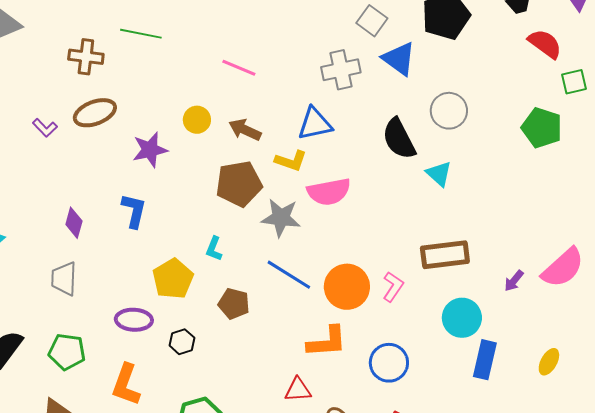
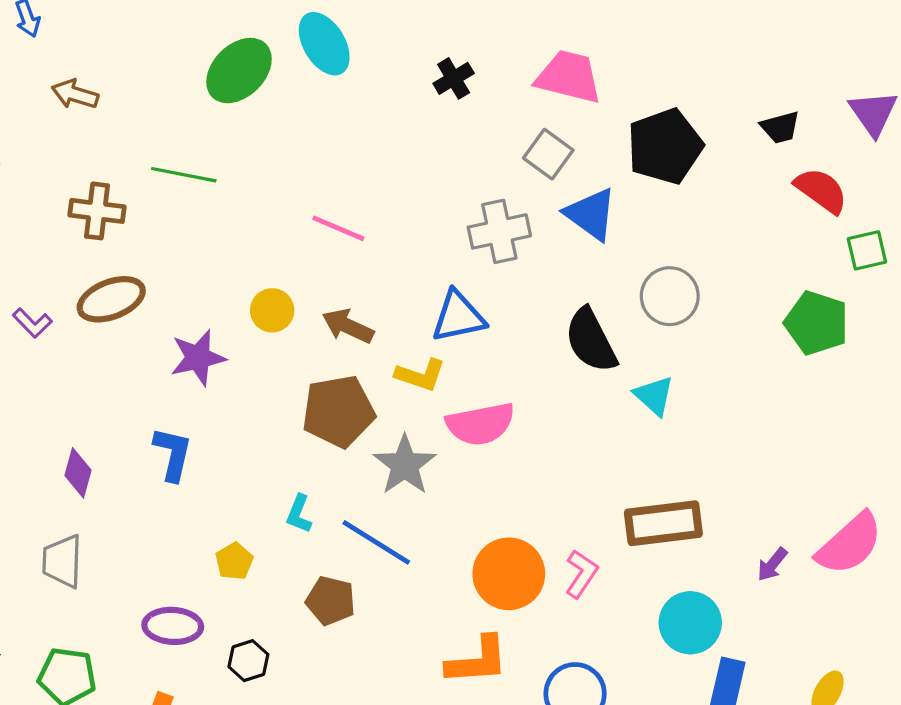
gray star: (281, 218) -> (405, 465), turned 30
blue line: (289, 275) -> (376, 542), moved
yellow pentagon: (173, 279) -> (234, 561), size x0.6

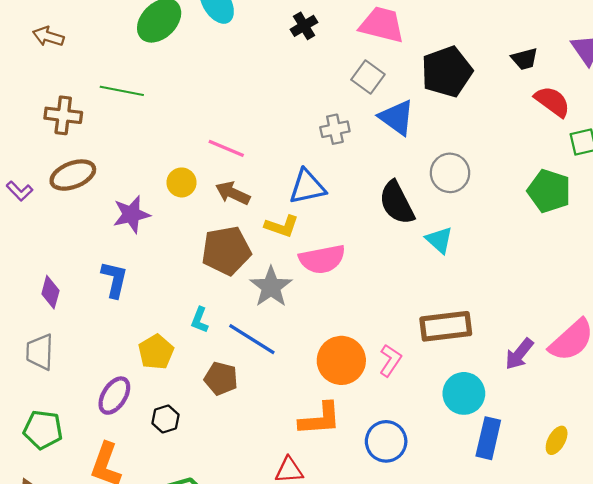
pink line: (338, 228) -> (226, 148), moved
gray cross: (499, 231) -> (335, 129), size x0.7
yellow pentagon: (234, 561) -> (156, 352), size x1.4
purple arrow: (772, 564) -> (519, 354), size x1.4
purple ellipse: (173, 626) -> (114, 396), turned -60

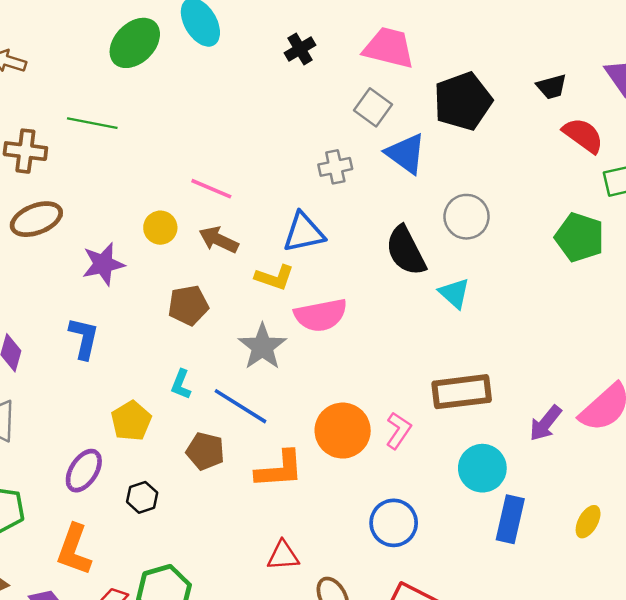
brown pentagon: (226, 251) -> (188, 305), moved, size x0.7
orange L-shape: (320, 419) -> (279, 469), moved

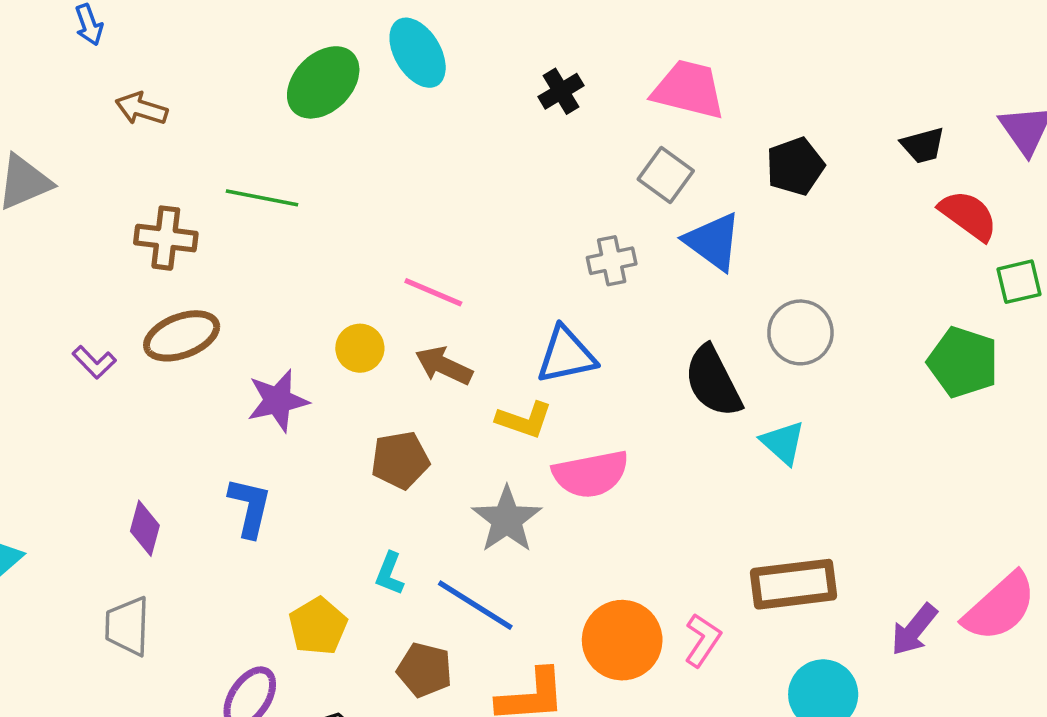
black pentagon: (463, 101) -> (795, 166), size x0.7

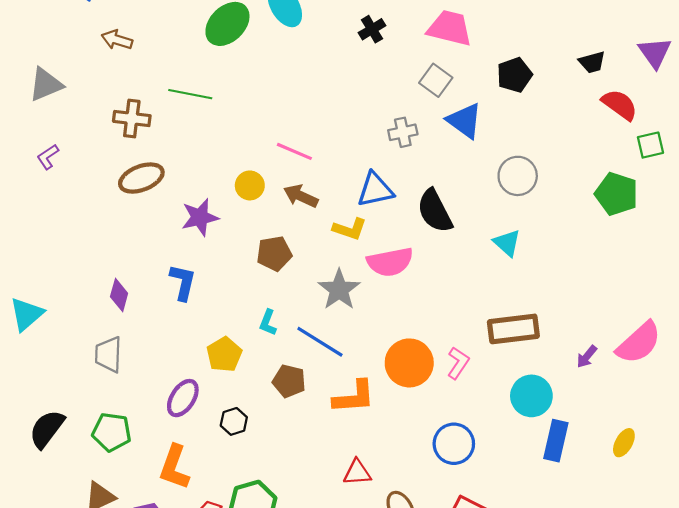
purple L-shape: (94, 362) -> (48, 157), moved, turned 100
black semicircle: (713, 381) -> (435, 211), moved
purple arrow: (914, 630) -> (587, 357), size x0.7

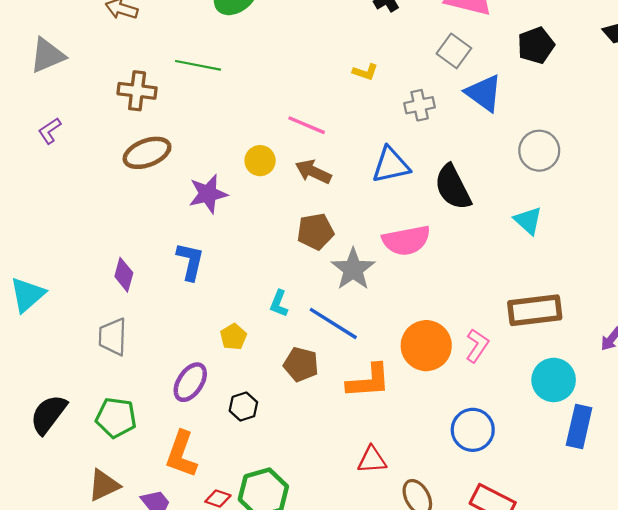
yellow L-shape: (350, 229) -> (365, 72), moved, size x0.7
brown pentagon: (274, 253) -> (315, 232), moved
yellow pentagon: (224, 354) -> (233, 337), size x0.7

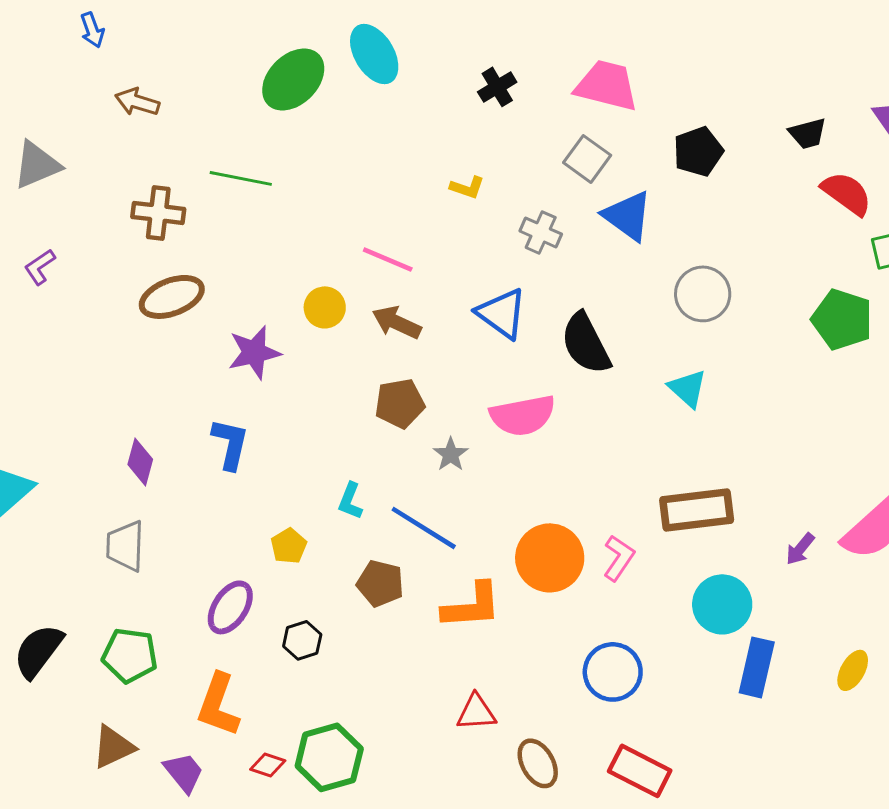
gray cross: (420, 105) -> (541, 232), turned 36
blue triangle: (391, 165) -> (502, 313), turned 48
gray star: (353, 269) -> (451, 454), size x0.6

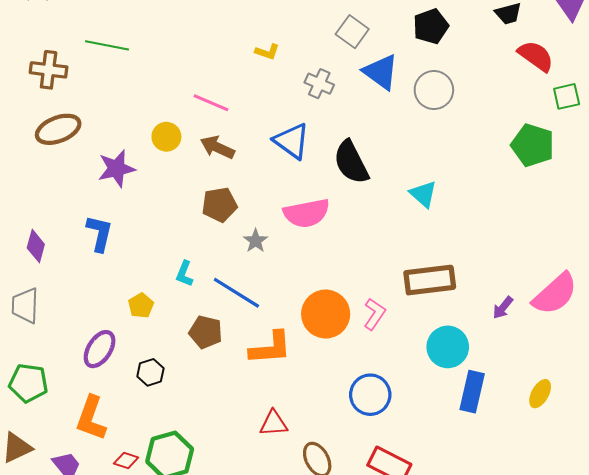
gray circle: (703, 294) -> (434, 90), moved

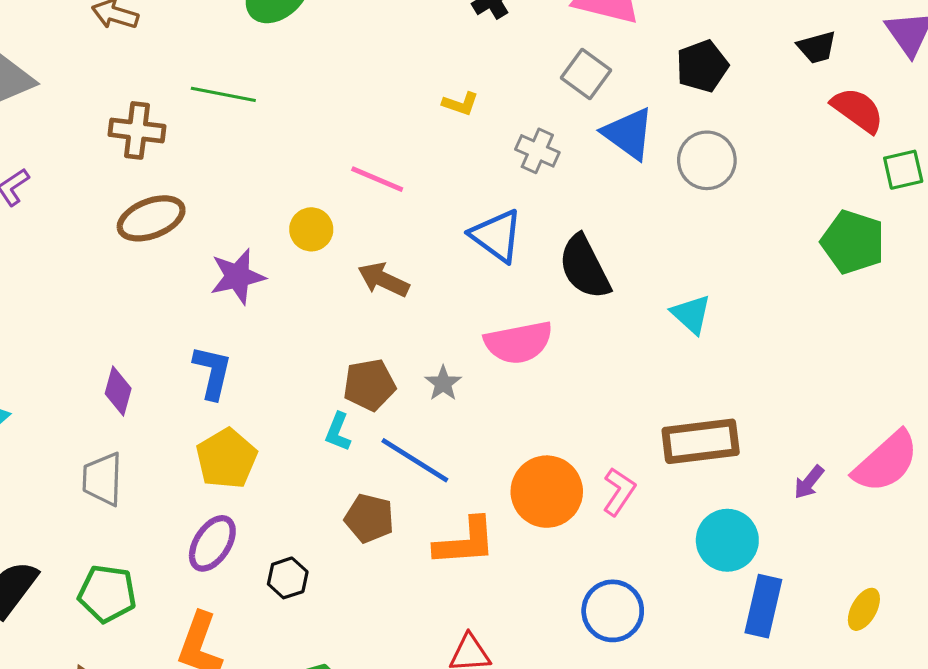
brown arrow: (217, 147) -> (383, 280), moved
brown pentagon: (219, 205) -> (369, 385), moved
yellow pentagon: (141, 306) -> (226, 459), moved, size x1.6

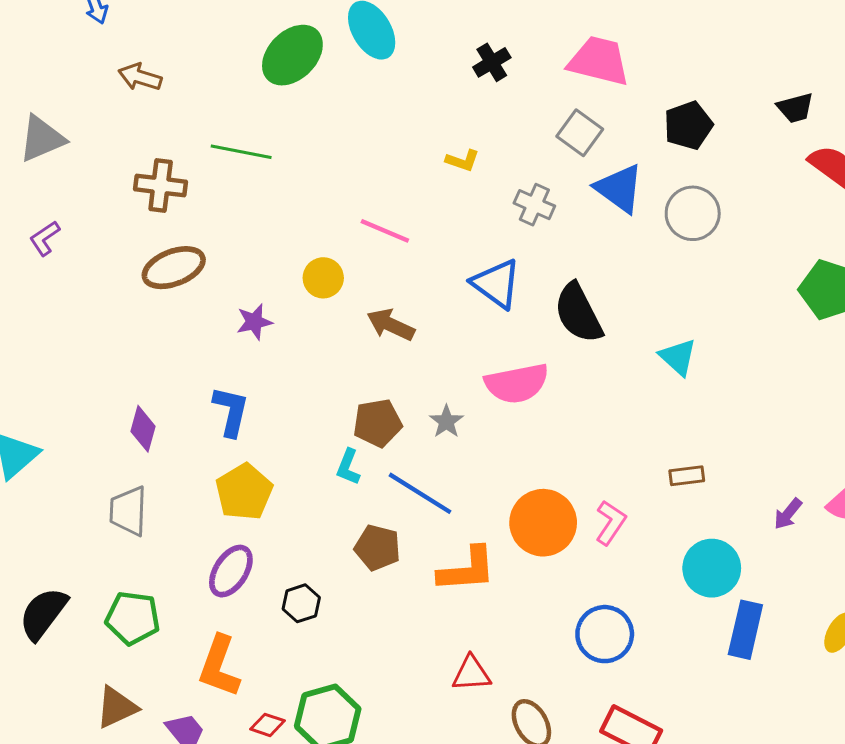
purple star: (237, 276) -> (254, 322), size x0.7
brown rectangle: (701, 441) -> (687, 476), size x0.5

